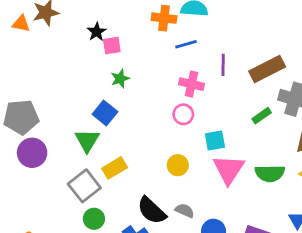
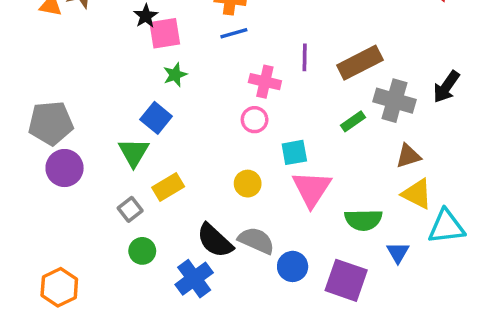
blue line: (186, 44) -> (234, 33), moved
pink square: (112, 46) -> (165, 33), size x1.4
green semicircle: (270, 173) -> (363, 220), moved
gray square: (84, 186) -> (130, 209), size x0.6
gray semicircle: (185, 211) -> (256, 241), size x1.5

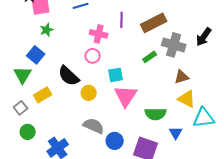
black semicircle: (215, 241) -> (69, 76), moved

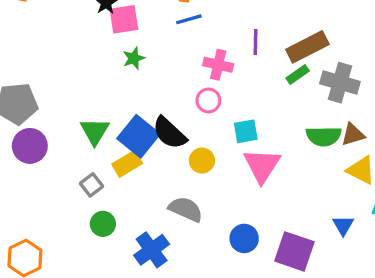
blue square: (36, 55) -> (139, 136), moved, size x1.4
green rectangle: (150, 57) -> (298, 74), moved
green semicircle: (156, 114) -> (324, 136), moved
gray semicircle: (94, 126) -> (186, 209), moved

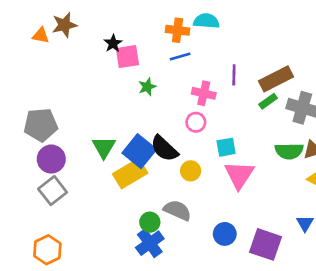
green star: (134, 58) -> (147, 87), moved
yellow rectangle: (127, 164) -> (130, 173), size x1.4
gray square: (92, 185) -> (53, 191), moved, size x1.5
green circle: (103, 224) -> (150, 222), moved

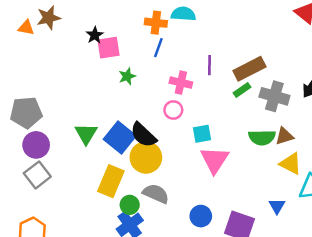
blue line: (180, 57) -> (158, 48), turned -54
yellow circle: (191, 171) -> (146, 157), moved, size x1.6
yellow rectangle: (130, 173) -> (111, 181), moved, turned -36

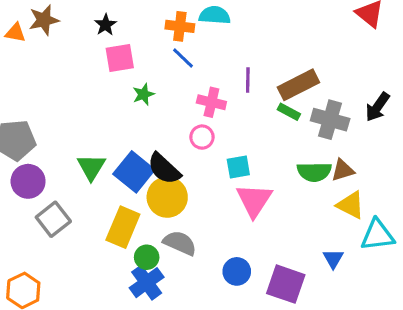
black star: (95, 35) -> (106, 25), moved
blue line: (158, 48) -> (183, 58), turned -66
green rectangle: (242, 90) -> (289, 112), turned 63
gray square: (37, 175) -> (53, 219), moved

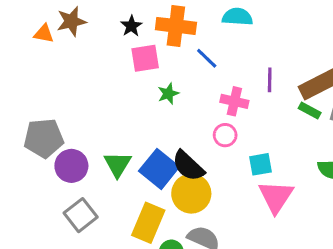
orange cross: (180, 26) -> (176, 26), moved, size x1.4
purple circle: (28, 181) -> (71, 166), moved

